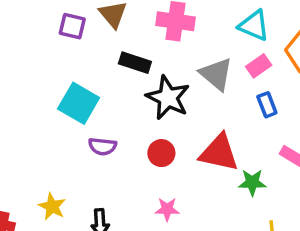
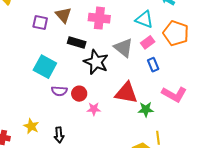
red circle: (161, 153) -> (79, 94), moved
pink star: (167, 209) -> (94, 109), moved

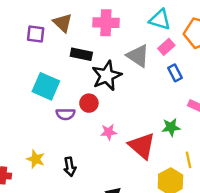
black star: (96, 62) -> (107, 76), turned 30
red triangle: (126, 93) -> (142, 146), moved, turned 35
red circle: (79, 94) -> (89, 103), moved

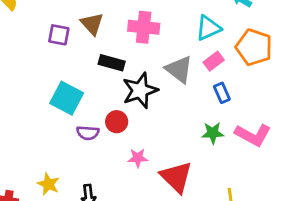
cyan triangle: (160, 20) -> (208, 28), turned -45
green star: (171, 127) -> (213, 133), moved

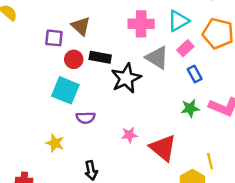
pink cross: (144, 27) -> (141, 24), moved
red circle: (117, 122) -> (74, 59), moved
yellow star: (48, 184) -> (55, 143), moved

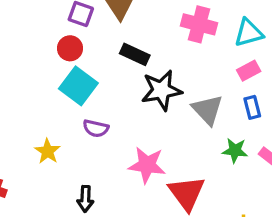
gray triangle: (157, 58) -> (207, 110), moved
red circle: (74, 59) -> (70, 48), moved
pink star: (129, 135) -> (147, 165), size x1.6

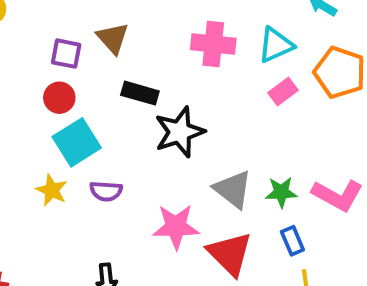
cyan square: (78, 86) -> (77, 142), turned 30
blue rectangle: (252, 107) -> (292, 241), moved
gray triangle: (207, 110) -> (233, 189), moved
yellow star: (47, 151) -> (52, 190), moved

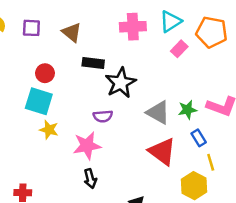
purple square: (66, 54) -> (31, 28), moved
cyan square: (77, 142) -> (39, 101), moved, turned -32
purple semicircle: (106, 191) -> (103, 116), moved
pink star: (176, 227) -> (87, 146), moved

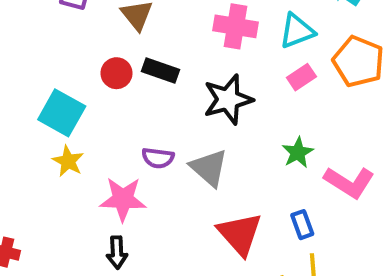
red circle: (45, 73) -> (116, 73), moved
black star: (121, 83) -> (228, 99), moved
green star: (187, 110) -> (298, 153), moved, turned -30
gray triangle: (158, 112) -> (209, 168), moved

